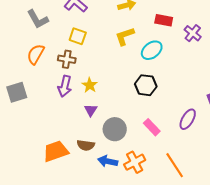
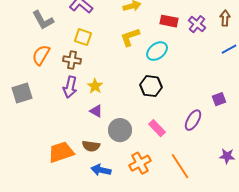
purple cross: (193, 33) -> (197, 24), moved
purple triangle: (91, 110) -> (96, 111), turned -32
blue arrow: (108, 161) -> (101, 170), moved

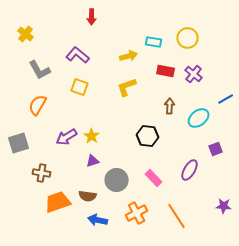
brown arrow: (225, 18) -> (170, 106), moved
cyan ellipse: (157, 51) -> (199, 118), moved
brown cross: (72, 60) -> (42, 173), moved
purple arrow: (70, 87) -> (67, 137), turned 45
purple triangle: (96, 111) -> (93, 161), turned -48

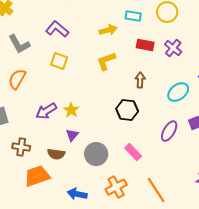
brown arrow: (170, 106) -> (140, 80), moved
purple triangle: (93, 161) -> (72, 135), turned -32
purple ellipse: (190, 170) -> (169, 131), moved
brown semicircle: (88, 196) -> (56, 154), moved

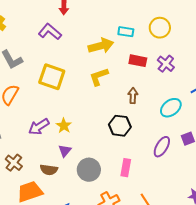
purple L-shape: (57, 29) -> (50, 32), moved
yellow arrow: (108, 30) -> (101, 46), size x1.4
yellow square: (59, 61) -> (52, 77), size x1.5
brown cross: (21, 147) -> (14, 163), turned 30
pink rectangle: (133, 152) -> (126, 168), turned 54

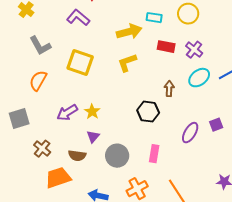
brown arrow: (133, 96) -> (169, 89), moved
cyan ellipse: (171, 108) -> (199, 78), moved

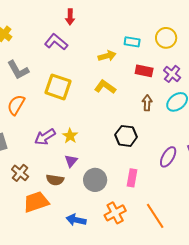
yellow arrow: (129, 32) -> (107, 56), size x0.7
yellow L-shape: (127, 63) -> (105, 87), turned 55
brown arrow: (169, 89) -> (147, 103), moved

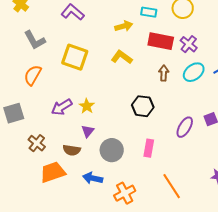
red rectangle: (144, 71) -> (161, 41), size x1.4
orange cross: (115, 213) -> (125, 193), moved
blue arrow: (76, 220) -> (93, 178), moved

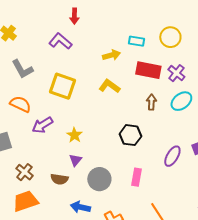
orange semicircle: (33, 75) -> (20, 104), turned 85
purple arrow: (62, 107) -> (42, 125), moved
orange trapezoid: (53, 172) -> (25, 201), moved

